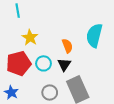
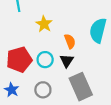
yellow star: (30, 38) -> (44, 24), moved
gray circle: (50, 93) -> (43, 90), moved

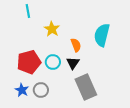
gray circle: (43, 90) -> (41, 90), moved

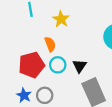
yellow star: (52, 29) -> (61, 19), moved
orange semicircle: (76, 45) -> (50, 44), moved

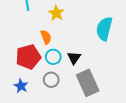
gray circle: (45, 95) -> (51, 80), moved

